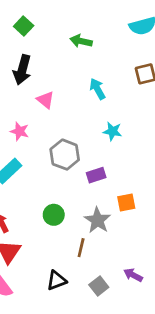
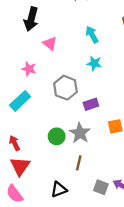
cyan star: (113, 131) -> (94, 63), moved
gray star: (97, 220) -> (80, 133), moved
gray square: (99, 286) -> (101, 187), moved, turned -32

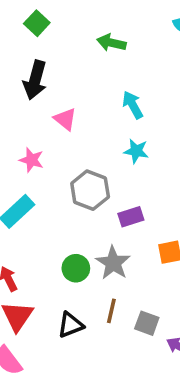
gray square: (101, 187) -> (147, 323), moved
black triangle: (59, 189) -> (71, 325), moved

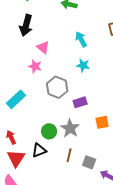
pink star: (31, 160) -> (35, 66), moved
black triangle: (71, 325) -> (39, 150), moved

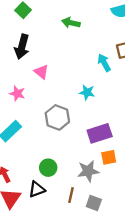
cyan arrow: (81, 39) -> (104, 63), moved
pink star: (35, 66) -> (17, 93), moved
purple rectangle: (80, 102) -> (100, 133), moved, size x1.5
gray star: (70, 128) -> (88, 171), moved, turned 30

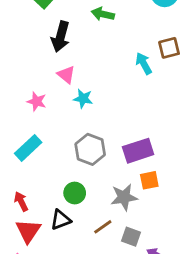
black arrow: (22, 47) -> (61, 37), moved
cyan star: (87, 92) -> (83, 99), moved
gray hexagon: (57, 117) -> (90, 149), moved
brown line: (71, 195) -> (103, 227), turned 42

